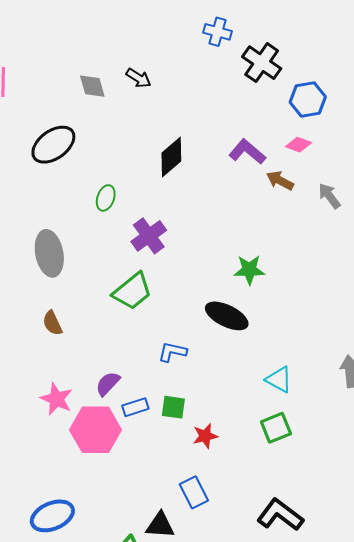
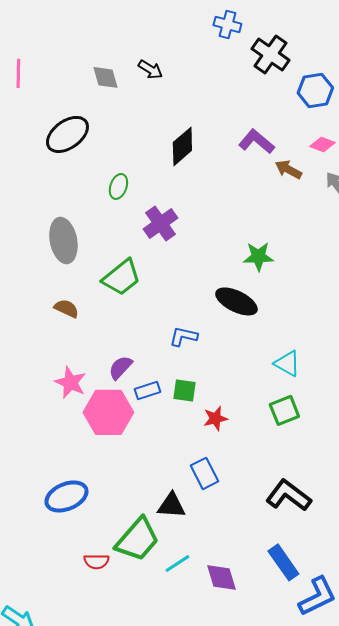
pink diamond: (299, 145) -> (322, 144), moved
green trapezoid: (132, 291) -> (121, 277), moved
brown semicircle: (52, 323) -> (66, 308), turned 140

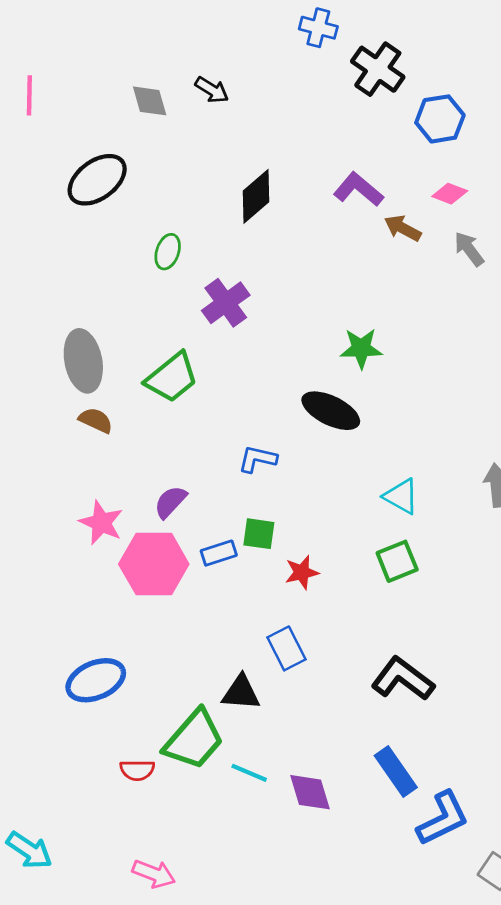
gray ellipse: (63, 240) -> (83, 361), moved
blue rectangle: (147, 390) -> (219, 553), moved
cyan line: (177, 563) -> (249, 773), turned 56

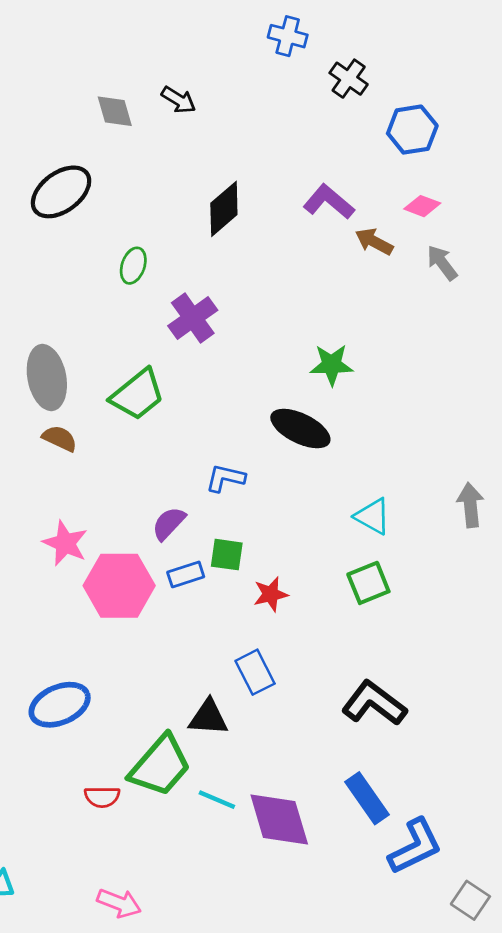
black cross: (378, 69) -> (349, 79), size x0.7
purple semicircle: (170, 502) -> (169, 523), moved
purple diamond: (310, 792) -> (279, 819), size x1.4

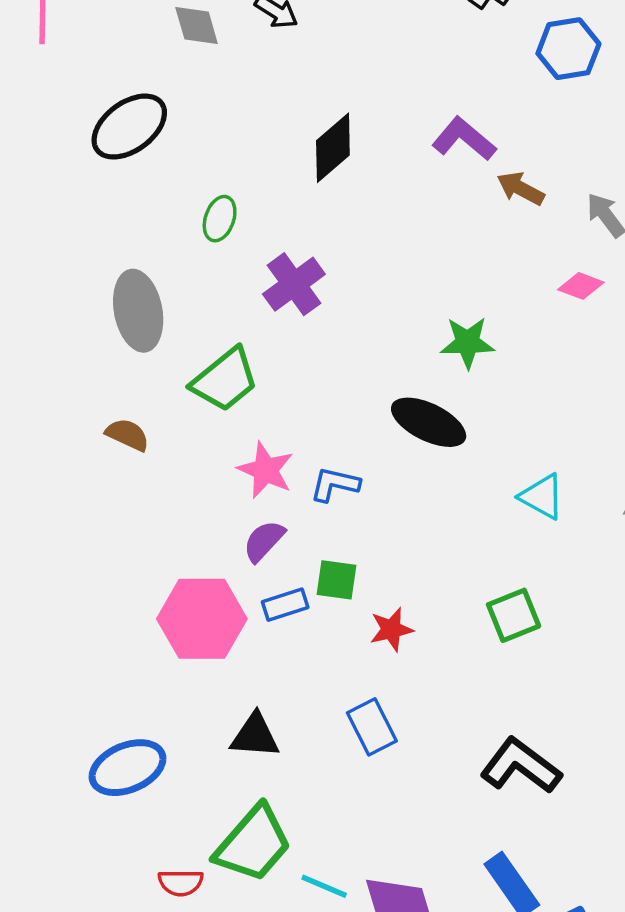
pink diamond: (422, 206) -> (581, 286), moved
gray ellipse: (47, 378) -> (138, 311), moved
cyan triangle: (373, 516) -> (542, 497), moved
pink star: (65, 543) -> (266, 470), moved
black triangle: (208, 717) -> (255, 736), moved

